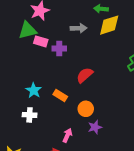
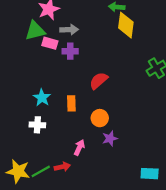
yellow diamond: (109, 25) -> (126, 25), turned -65
gray arrow: (79, 28) -> (69, 30), moved
orange rectangle: (60, 96) -> (71, 103), turned 56

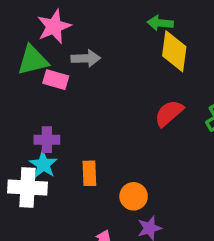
purple cross: (70, 51) -> (47, 140), moved
red semicircle: (99, 81) -> (169, 113), moved
white cross: (37, 125) -> (27, 187), moved, size x1.5

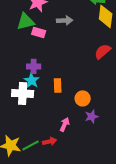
gray arrow: (86, 58) -> (65, 20), moved

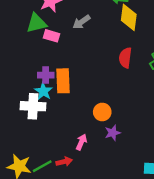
gray arrow: (65, 20) -> (81, 22), turned 147
red semicircle: (103, 51) -> (125, 58), turned -42
orange rectangle: (58, 85) -> (63, 81), moved, size x1.5

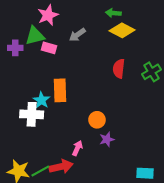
yellow diamond: (129, 17) -> (122, 30), turned -70
purple cross: (46, 75) -> (15, 48), moved
red arrow: (64, 162) -> (61, 167), size x1.5

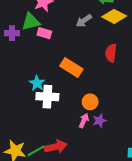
gray arrow: (77, 35) -> (84, 21), moved
orange rectangle: (60, 90) -> (71, 67), moved, turned -55
white cross: (32, 114) -> (47, 97), moved
pink arrow: (77, 148) -> (84, 121), moved

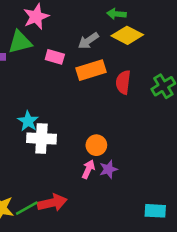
pink rectangle: (44, 33) -> (55, 57), moved
orange rectangle: (71, 67) -> (91, 70), moved, turned -50

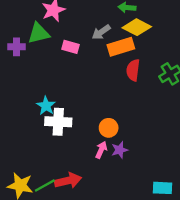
orange rectangle: (91, 70) -> (121, 47), moved

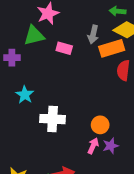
gray arrow: (101, 32) -> (93, 34), turned -42
purple cross: (17, 47) -> (12, 58), moved
cyan star: (46, 106) -> (25, 95), moved

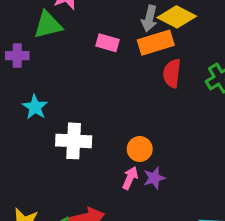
gray arrow: (93, 34) -> (149, 18), moved
pink rectangle: (64, 48) -> (107, 43), moved

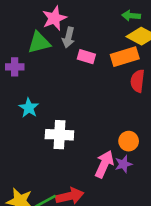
gray arrow: (149, 18) -> (68, 37), moved
orange circle: (140, 149) -> (129, 141), moved
pink arrow: (130, 178) -> (104, 164), size x1.5

